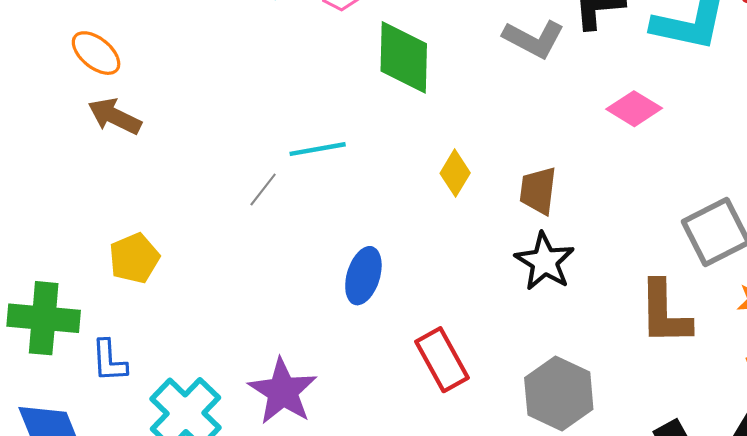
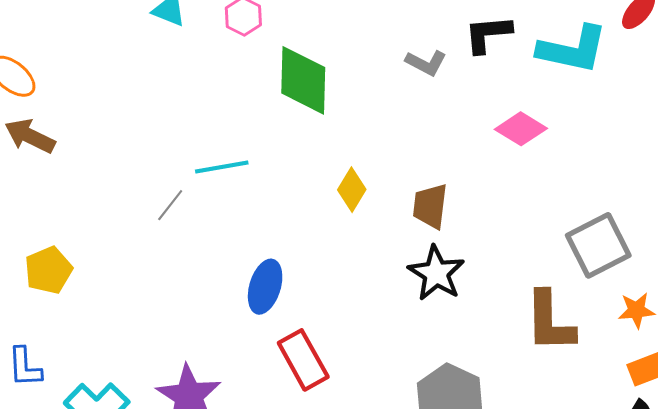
gray L-shape: (534, 39) -> (426, 63), size x0.7
red rectangle: (442, 360) -> (303, 360), moved

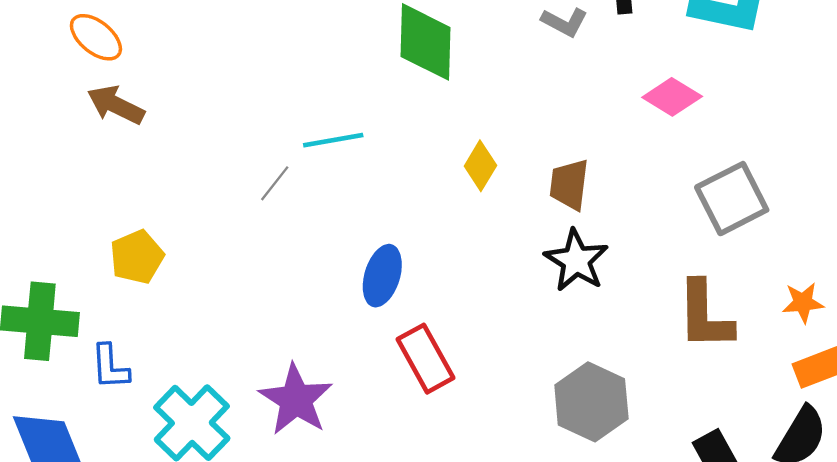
gray square: (598, 245) -> (732, 199), moved

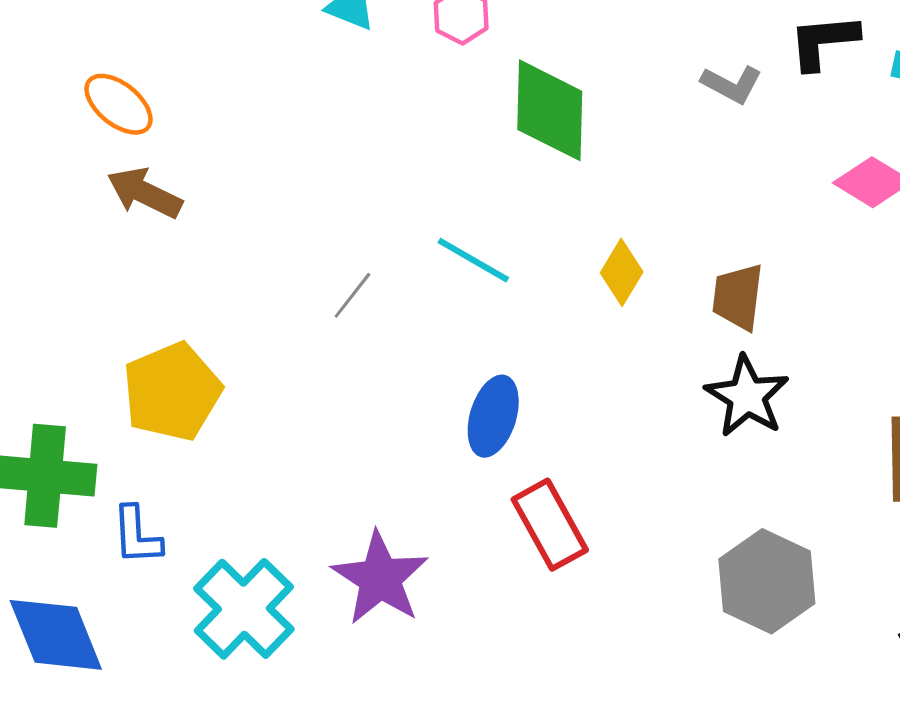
cyan line: (333, 140) -> (473, 260), moved, turned 40
yellow pentagon: (137, 257) -> (172, 392), size x1.4

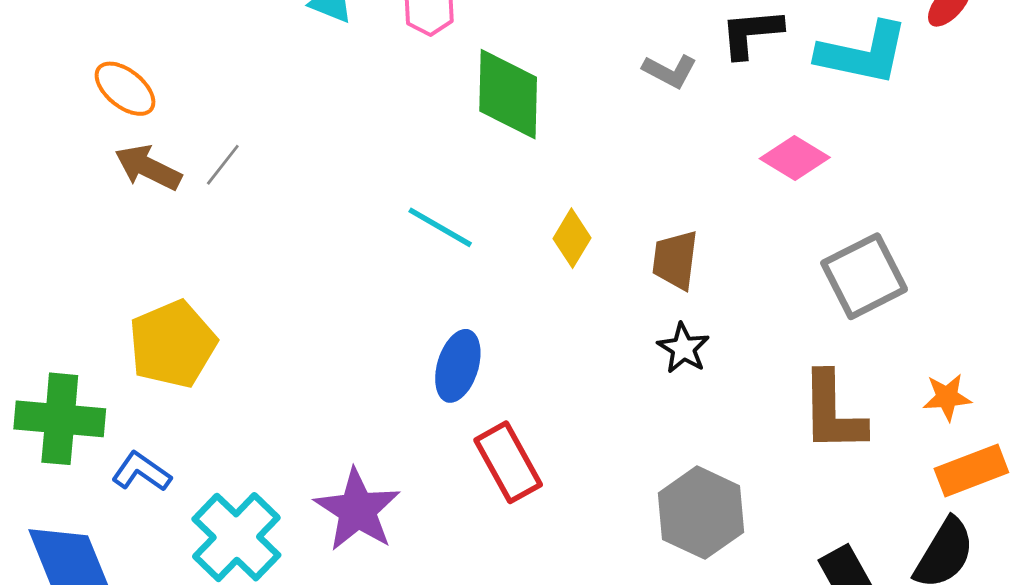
gray line: (352, 295) -> (223, 165), moved
black star: (747, 396) -> (683, 348), size x0.7
blue L-shape: (137, 535) -> (141, 472), turned 128

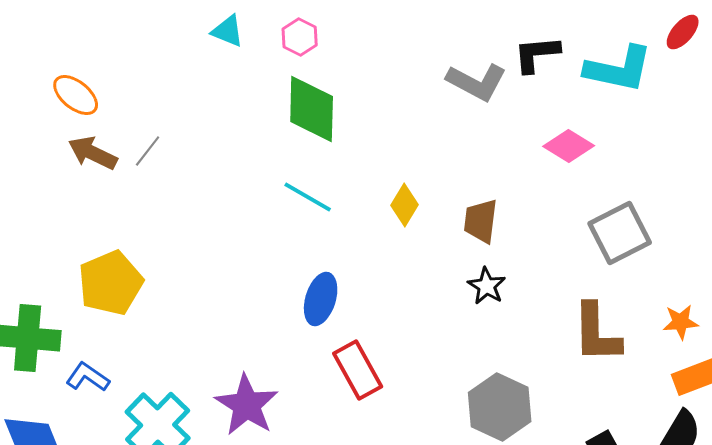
gray L-shape: (670, 71) -> (477, 82), size x1.5
green diamond: (508, 94) -> (312, 109), moved

